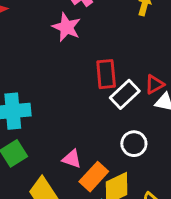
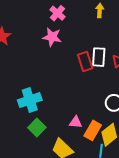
white rectangle: (125, 94) -> (99, 57), moved, turned -30

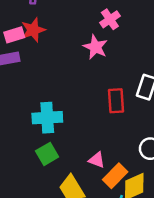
red rectangle: (85, 62) -> (116, 101), moved

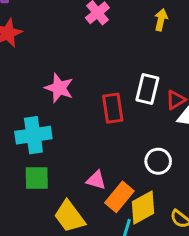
pink star: (95, 47) -> (59, 88), moved
green square: (47, 154) -> (37, 178), turned 35

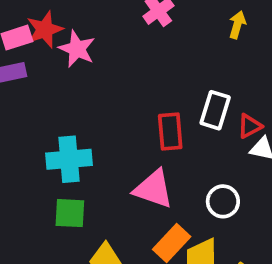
pink star: (59, 88) -> (77, 49), moved
pink triangle: (96, 180) -> (153, 189), moved, size x1.6

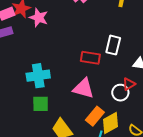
red triangle: (250, 126) -> (129, 84), moved
red rectangle: (170, 132) -> (90, 58), turned -72

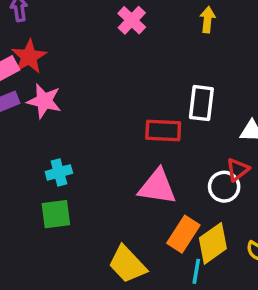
pink star: (39, 18) -> (44, 101), moved
cyan cross: (38, 76) -> (59, 172), moved, size x0.6
green square: (41, 104) -> (56, 214), moved

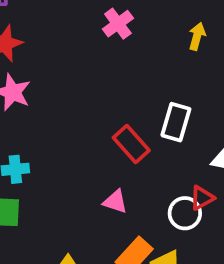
red rectangle: (163, 130) -> (131, 144), turned 36
pink triangle: (157, 187) -> (115, 202), size x0.6

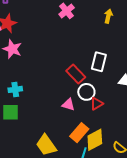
red triangle: (202, 198) -> (97, 104), moved
white circle: (185, 213) -> (86, 92), moved

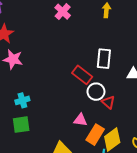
red triangle: (97, 104) -> (108, 102), turned -40
pink triangle: (68, 105) -> (80, 120), moved

